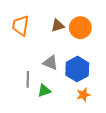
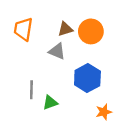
gray triangle: (50, 63) -> (57, 51), moved
orange star: (83, 95) -> (104, 112), moved

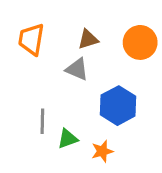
orange circle: (91, 31) -> (140, 42), moved
orange star: (104, 112) -> (102, 151), moved

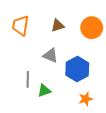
gray triangle: (77, 69) -> (50, 56), moved
orange star: (102, 151) -> (86, 99), moved

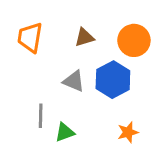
blue hexagon: (77, 69) -> (113, 80), moved
orange star: (86, 99) -> (128, 132), moved

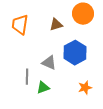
orange circle: (134, 40) -> (83, 14), moved
gray triangle: (74, 81) -> (49, 63), moved

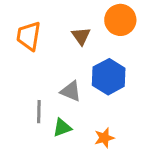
brown triangle: (56, 25) -> (81, 36), turned -48
orange star: (85, 88) -> (104, 138), moved

